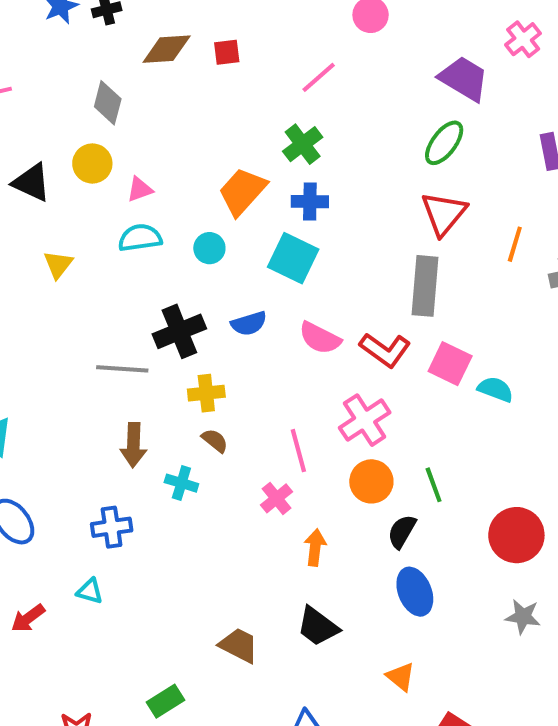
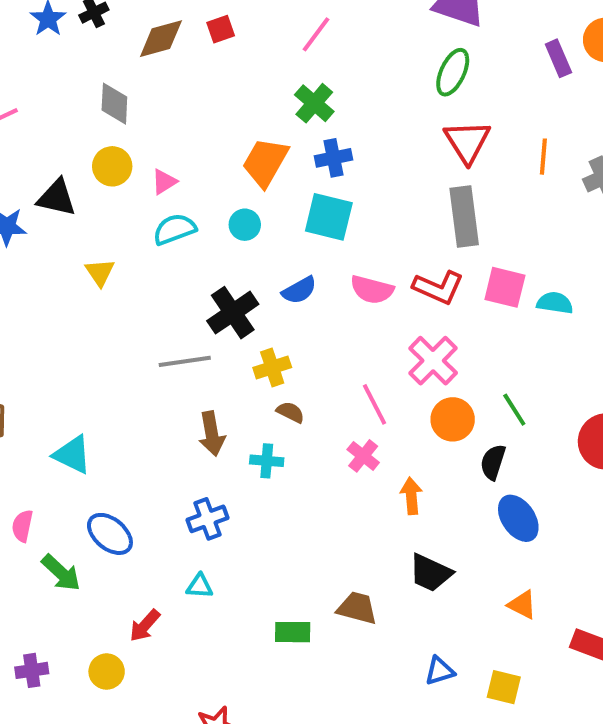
green rectangle: (166, 701) -> (293, 632), moved, turned 45

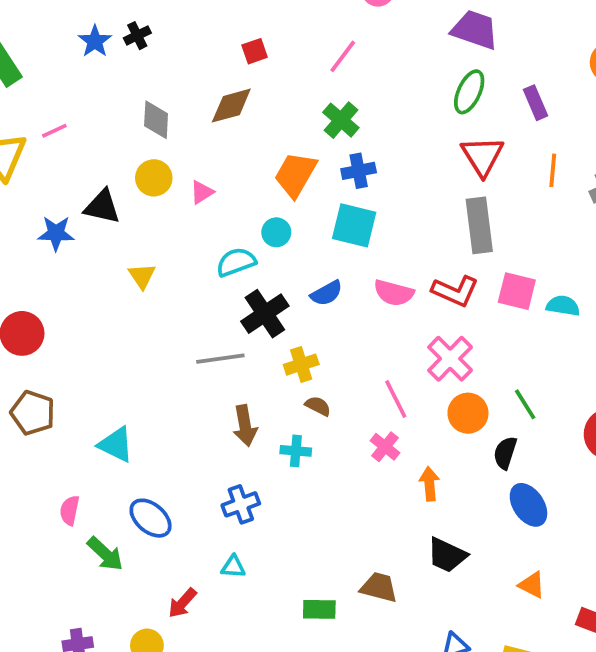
brown diamond: (161, 39) -> (231, 106), moved
purple rectangle: (558, 58) -> (536, 103), moved
cyan semicircle: (175, 229) -> (236, 262), moved

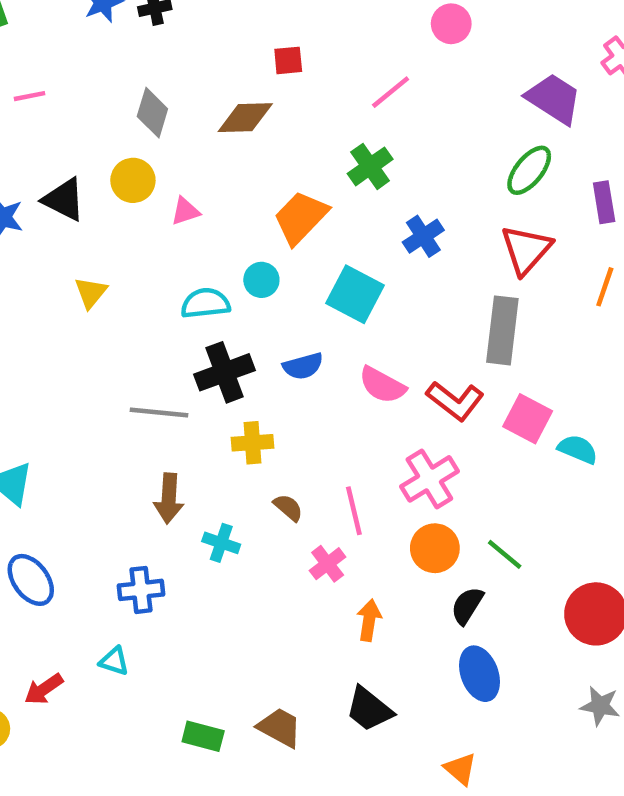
blue cross: (359, 171) -> (423, 236), moved, turned -36
green line: (525, 404) -> (505, 554), turned -32
brown semicircle: (318, 406) -> (288, 508), moved

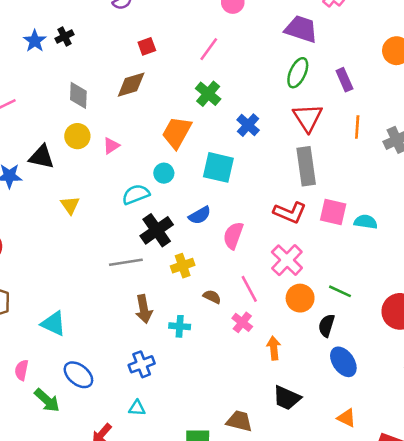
pink semicircle: (382, 385) -> (233, 235), moved, turned 96

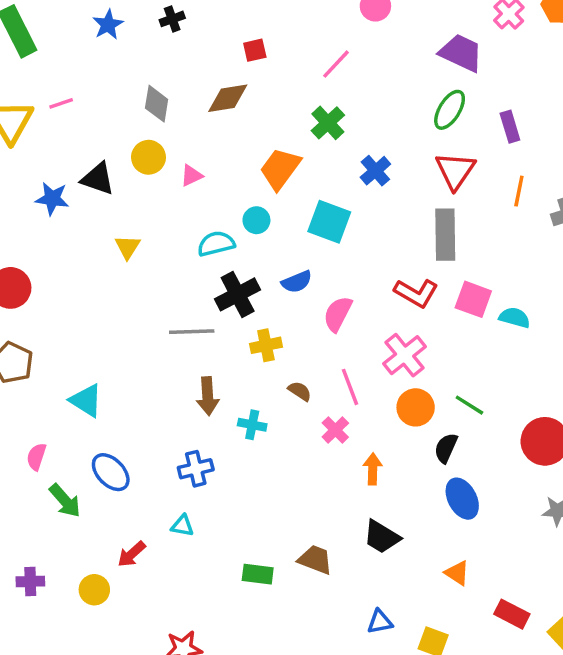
black cross: (64, 36) -> (172, 19), moved

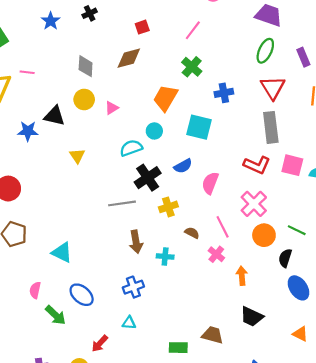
pink line: (61, 103) -> (27, 72), turned 32
blue cross: (375, 171) -> (224, 93), turned 36

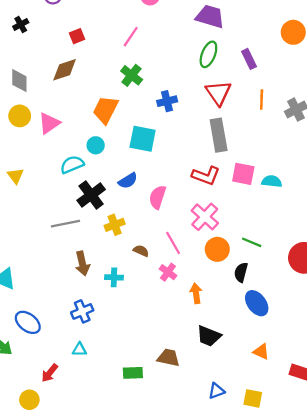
pink triangle: (112, 108) -> (49, 123), size x1.5

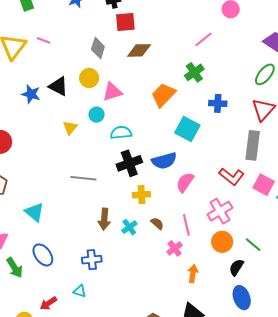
red square: (77, 36) -> (125, 22), moved, size x1.5
cyan circle: (96, 145) -> (97, 115), moved
blue semicircle: (128, 181) -> (164, 161), size x1.4
gray line: (65, 224) -> (83, 178), moved
cyan cross: (114, 277) -> (129, 227), moved, turned 35

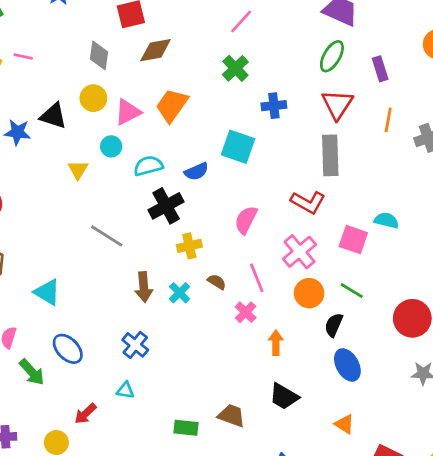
orange trapezoid: (163, 95) -> (172, 105), moved
blue semicircle: (164, 161) -> (196, 172), moved, size x0.7
gray line: (83, 178) -> (107, 236), turned 35
pink square: (264, 185) -> (353, 240), moved
blue cross: (92, 260) -> (135, 345), turned -36

